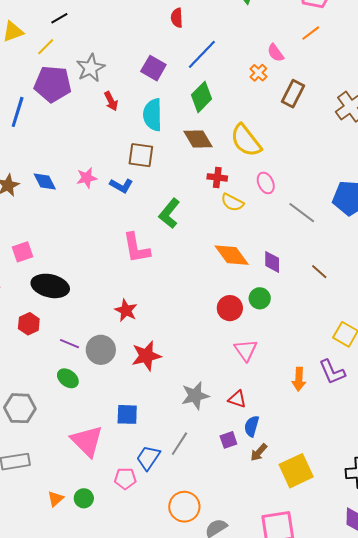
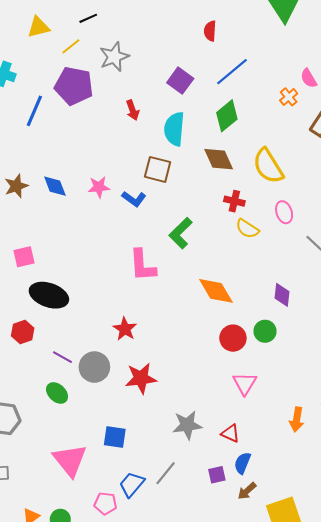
gray star: (91, 68) -> (114, 57), moved
orange diamond: (232, 255) -> (216, 291), moved

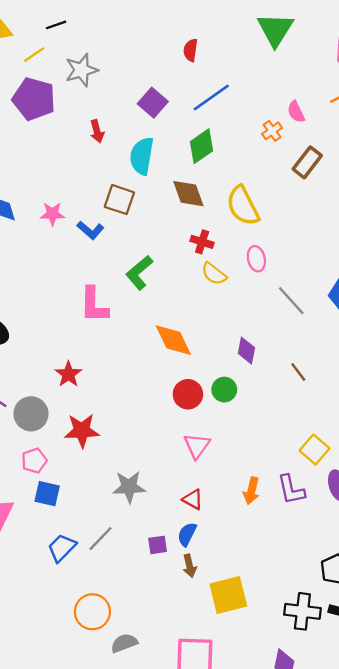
red triangle: (230, 433) -> (193, 499), moved
brown arrow: (247, 491) -> (190, 566), turned -66
pink pentagon: (105, 503) -> (34, 461), moved, turned -30

